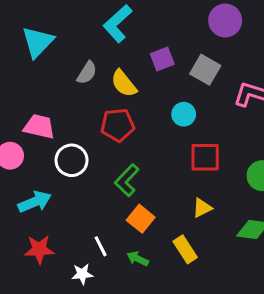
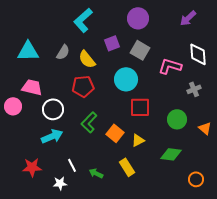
purple circle: (225, 20) -> (138, 18), moved
cyan triangle: (38, 42) -> (28, 51), moved, turned 45
cyan circle: (184, 114) -> (126, 79), size x1.5
cyan arrow: (35, 202) -> (52, 136), moved
orange square: (141, 219) -> (115, 133), moved

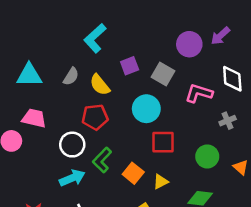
purple circle: (138, 18) -> (189, 44), moved
white circle: (53, 109) -> (72, 145), moved
cyan arrow: (52, 136) -> (72, 178), moved

